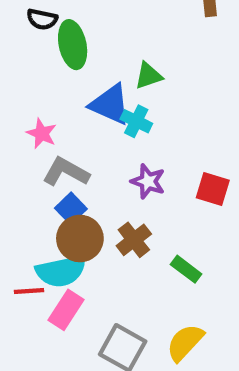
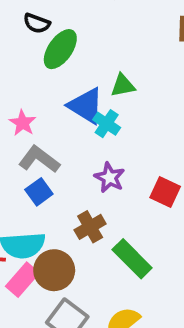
green ellipse: (73, 45) -> (60, 49), turned 39
brown circle: (80, 239) -> (54, 270), moved
green rectangle: (186, 269) -> (132, 259), size x1.5

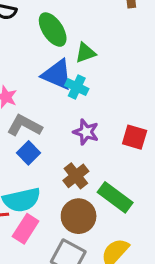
green ellipse: (60, 49) -> (53, 30), moved, turned -60
brown circle: (54, 270) -> (79, 216), moved

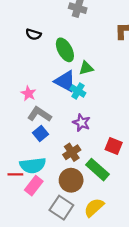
red square: (135, 137) -> (114, 146), moved

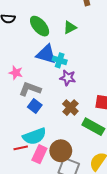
green triangle: (86, 68) -> (70, 27), moved
purple star: (81, 123) -> (68, 78), moved
brown cross: (72, 152) -> (70, 108), moved
brown circle: (71, 180) -> (61, 151), moved

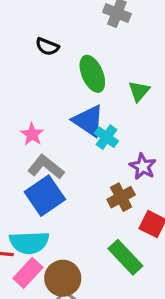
green triangle: (70, 27) -> (139, 91), turned -40
purple star: (68, 78) -> (143, 166), moved
blue square: (35, 106) -> (45, 196), size x1.6
brown cross: (70, 108) -> (121, 197), moved

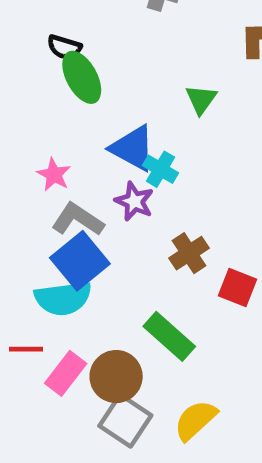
green ellipse: (92, 74) -> (82, 77), moved
purple star: (143, 166) -> (134, 201), moved
cyan semicircle: (29, 243) -> (63, 298), moved
green rectangle: (125, 257) -> (169, 336), moved

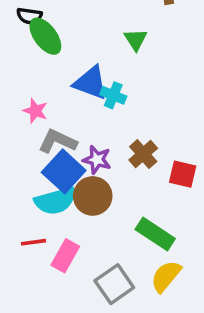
purple star: (134, 201) -> (97, 160), moved
green rectangle: (169, 336) -> (155, 234), moved
brown circle: (116, 377) -> (93, 196), moved
gray square: (125, 421) -> (114, 284), turned 30

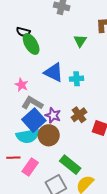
green triangle: (136, 40) -> (80, 41), moved
cyan cross: (113, 95) -> (77, 79), moved, turned -32
green rectangle: (155, 234) -> (70, 165), moved

